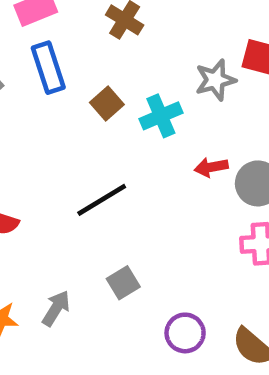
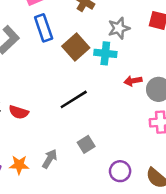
gray star: (215, 80) -> (119, 28), moved
brown square: (107, 104) -> (76, 47), size x1.5
cyan cross: (161, 116) -> (105, 53), turned 30

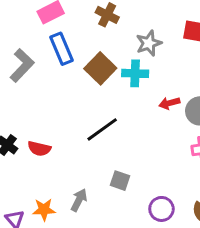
gray square: (86, 144) -> (120, 181), turned -35

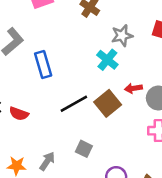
blue rectangle: (62, 49) -> (43, 65), moved
brown square: (100, 68) -> (108, 103), moved
cyan cross: (135, 73) -> (107, 60), turned 30

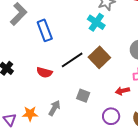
red arrow: (133, 88) -> (122, 91), moved
red semicircle: (19, 114) -> (44, 72), moved

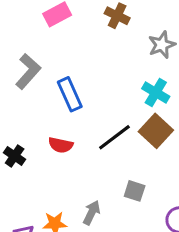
cyan cross: (96, 22) -> (156, 92), moved
red semicircle: (44, 72) -> (61, 145), moved

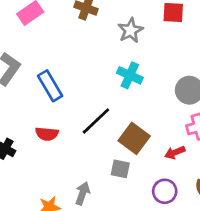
brown square: (156, 131) -> (134, 138), moved

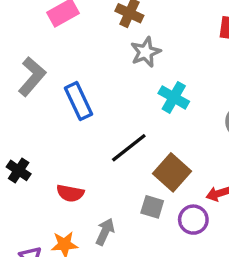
gray star: (130, 30) -> (146, 52), moved
red semicircle: (47, 134) -> (70, 193), moved
purple circle: (165, 191) -> (193, 220), moved

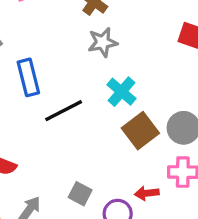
black line: (129, 148) -> (64, 111), moved
brown square: (172, 172) -> (140, 131), moved

